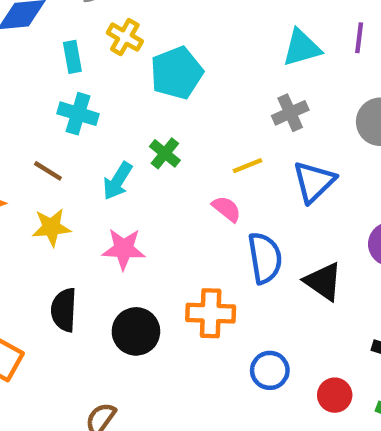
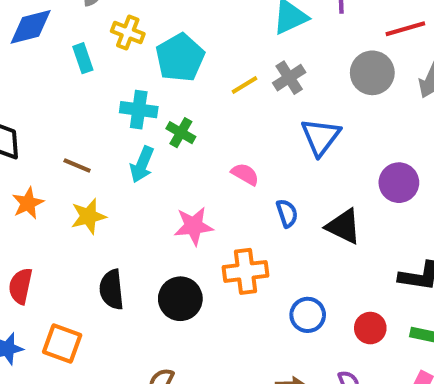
cyan cross: (78, 114) -> (139, 110), moved
yellow line: (248, 166) -> (244, 85), moved
pink star: (124, 249) -> (194, 226), moved
blue semicircle: (265, 258) -> (287, 213), size x0.6

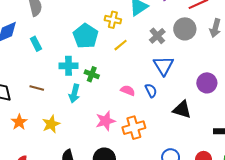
yellow cross: (128, 33) -> (113, 20), moved
gray cross: (289, 78) -> (157, 36), moved
brown line: (77, 165) -> (37, 88), moved
blue semicircle: (287, 213) -> (151, 90), moved
orange cross: (246, 271) -> (134, 128), moved

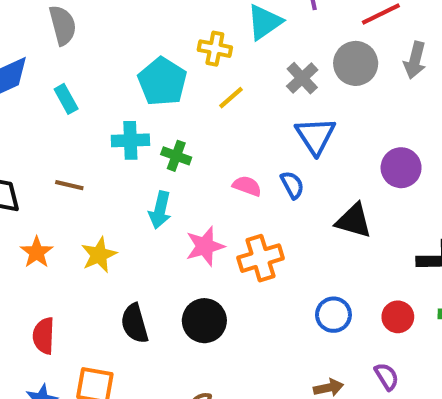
cyan arrow: (74, 93) -> (160, 210), moved

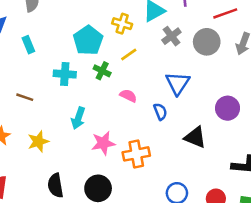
gray cross: (302, 78) -> (171, 36), moved
green cross: (176, 156) -> (102, 71), moved
pink semicircle: (247, 186) -> (128, 96), moved

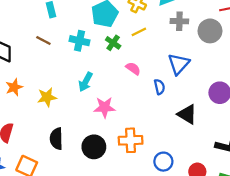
gray cross: (171, 36) -> (179, 21), turned 30
brown line: (25, 97) -> (43, 41), moved
orange cross: (136, 154) -> (131, 140), moved

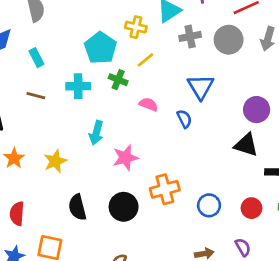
black triangle: (187, 114) -> (246, 145), moved

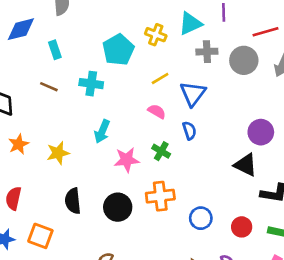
yellow line: (146, 60) -> (160, 78), moved
green cross: (118, 80) -> (161, 151), moved
blue triangle: (201, 87) -> (193, 94), moved

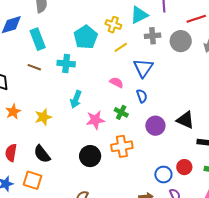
cyan rectangle: (55, 50) -> (38, 39), size x1.5
yellow line: (160, 78) -> (121, 47), moved
purple circle: (261, 132) -> (155, 126), moved
black semicircle: (73, 201) -> (42, 154), moved, turned -30
blue circle: (201, 218) -> (163, 175), moved

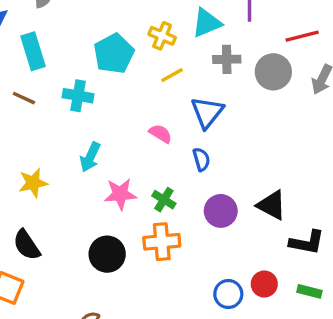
green cross: (121, 112) -> (164, 200), moved

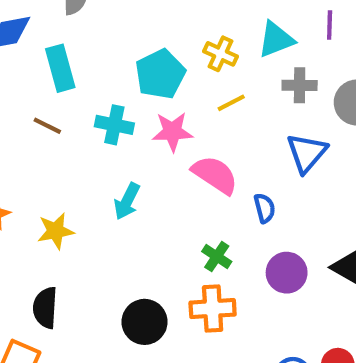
blue triangle: (207, 112) -> (307, 153), moved
pink semicircle: (161, 134) -> (215, 175), size x1.6
pink star: (120, 194) -> (172, 132), moved
black semicircle: (27, 245) -> (45, 308), turned 36

